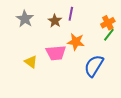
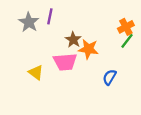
purple line: (71, 14) -> (50, 16), moved
brown star: (55, 21) -> (73, 40), moved
blue semicircle: (94, 66) -> (109, 77), size x0.6

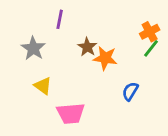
gray star: (29, 22) -> (33, 48), moved
pink trapezoid: (65, 62) -> (71, 113), moved

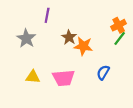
yellow triangle: (43, 86) -> (33, 77), moved, turned -32
pink trapezoid: (71, 113) -> (64, 78), moved

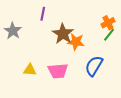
brown star: (69, 37) -> (63, 34), size x1.5
gray star: (26, 38) -> (13, 31), moved
blue semicircle: (103, 72) -> (94, 66), size x1.5

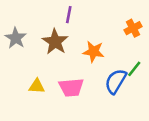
purple line: (43, 14) -> (69, 15), moved
brown star: (63, 34) -> (55, 42), moved
green line: (109, 35) -> (134, 69), moved

